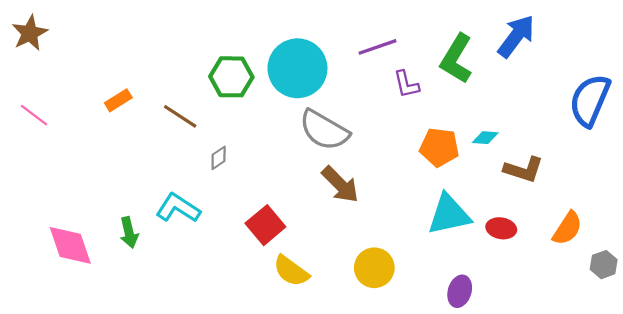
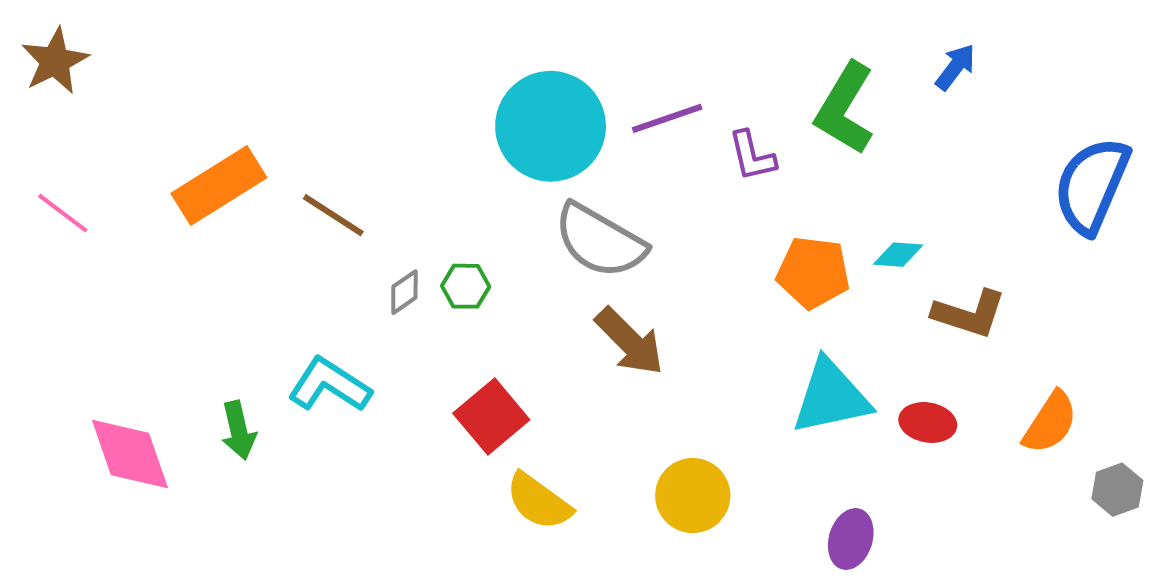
blue arrow: (516, 36) -> (955, 67), size x0.6
purple line: (378, 47) -> (667, 118), moved
green hexagon: (231, 77) -> (466, 286), moved, size x0.6
orange rectangle: (118, 100) -> (219, 185), size x1.8

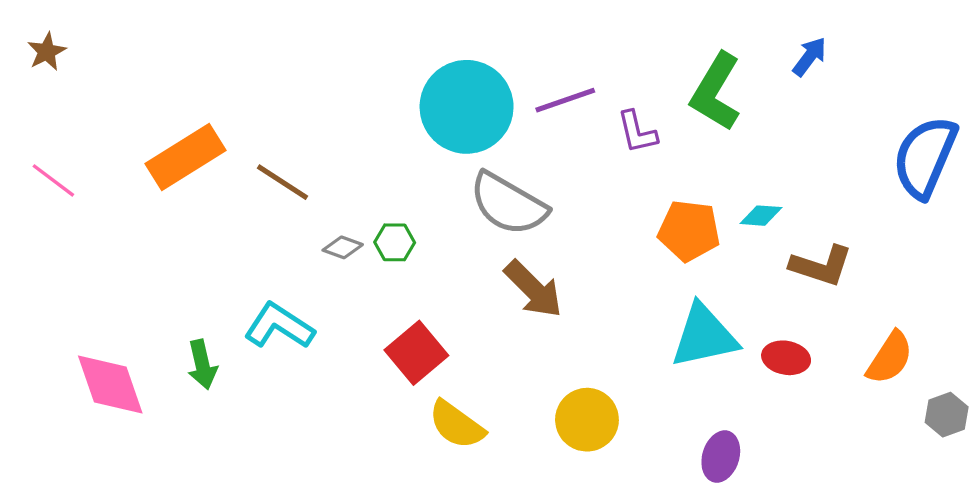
brown star: (55, 61) -> (47, 52), size x0.7
gray diamond: (404, 292) -> (343, 247), turned 54

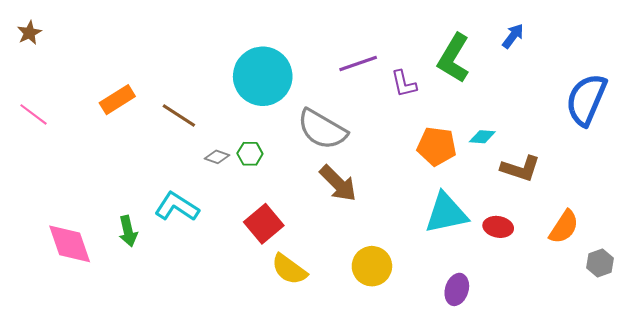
cyan circle: (467, 107) -> (263, 76), moved
orange rectangle: (185, 157) -> (117, 100), size x0.7

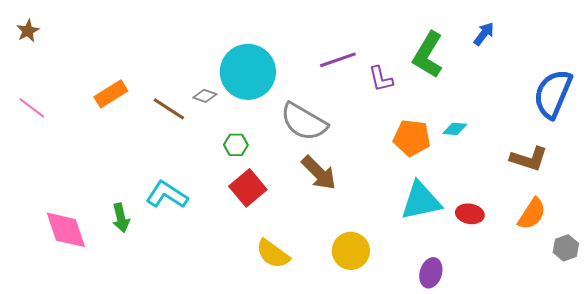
gray diamond: (217, 157) -> (205, 96), moved
brown L-shape: (520, 169) -> (529, 159), moved
red square: (264, 224) -> (248, 188), moved

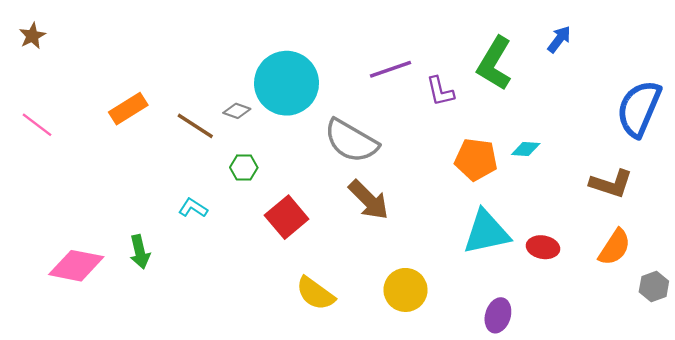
green hexagon: (236, 145) -> (244, 167), moved
cyan L-shape: (167, 195) -> (193, 208), moved, size x0.6
pink diamond: (66, 230) -> (76, 266), turned -60

